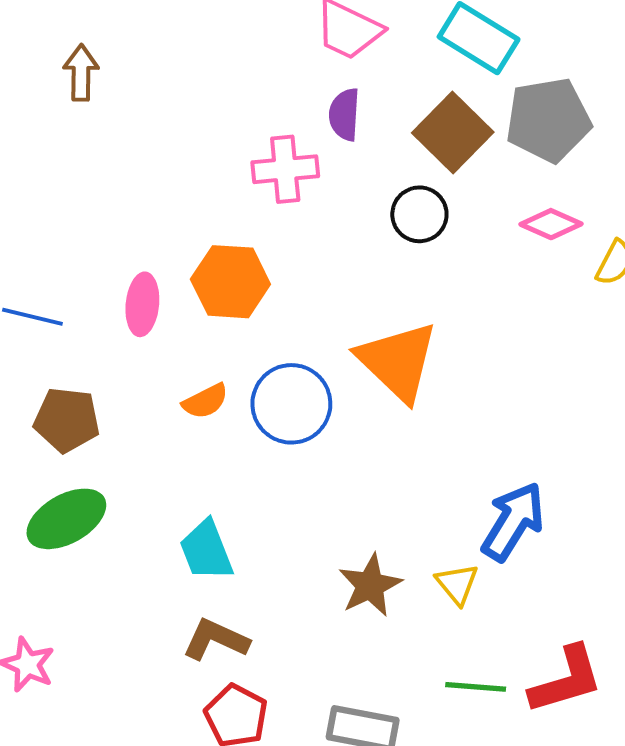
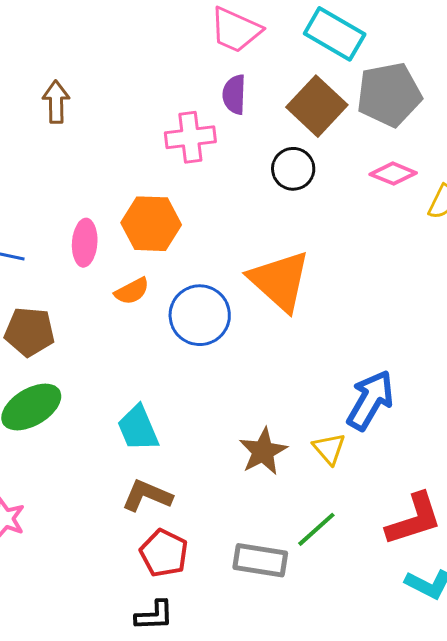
brown arrow: (81, 73) -> (56, 102), moved
orange semicircle: (205, 401) -> (132, 291), moved
green line: (476, 687) -> (316, 529), moved, turned -45

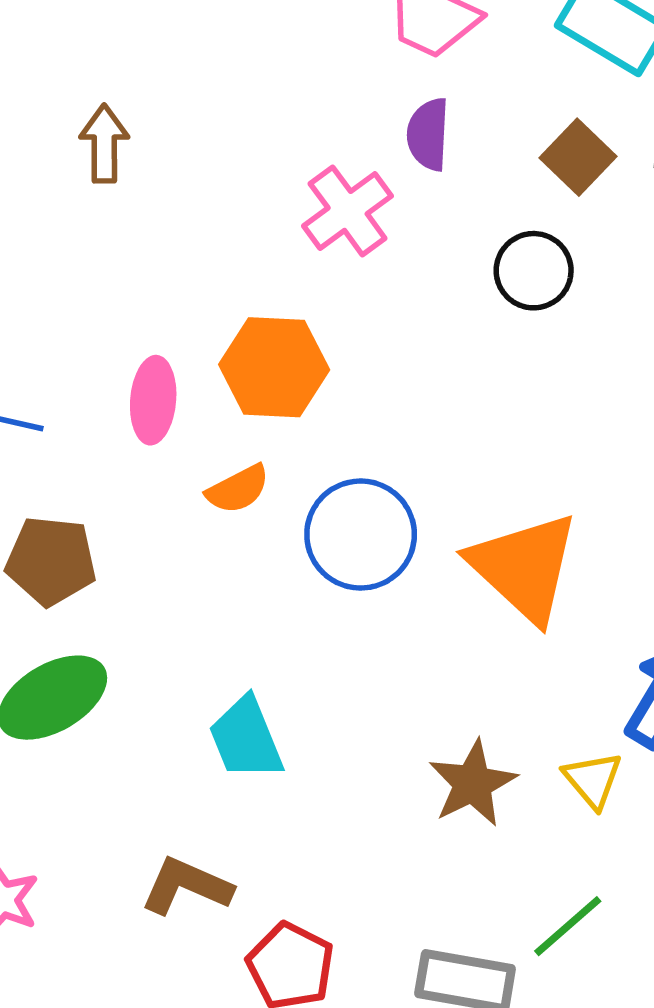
brown square: (317, 106) -> (578, 157), size x0.7
pink cross: (190, 137) -> (348, 211), turned -30
orange triangle: (280, 281) -> (524, 567), moved
brown L-shape: (147, 496) -> (186, 886), moved

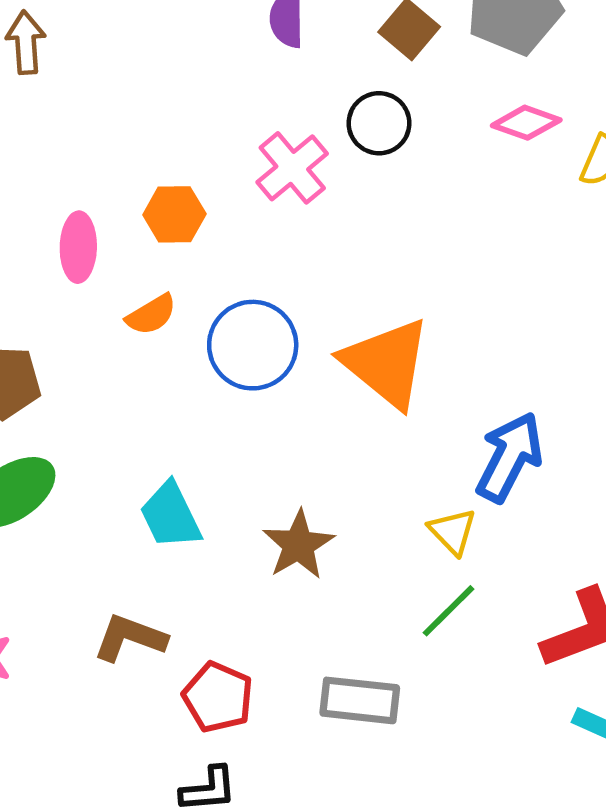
pink cross: (348, 211) -> (292, 168), moved
orange hexagon: (274, 367) -> (174, 214), size x0.7
brown star: (473, 783) -> (298, 545), moved
green line: (568, 926) -> (449, 611), moved

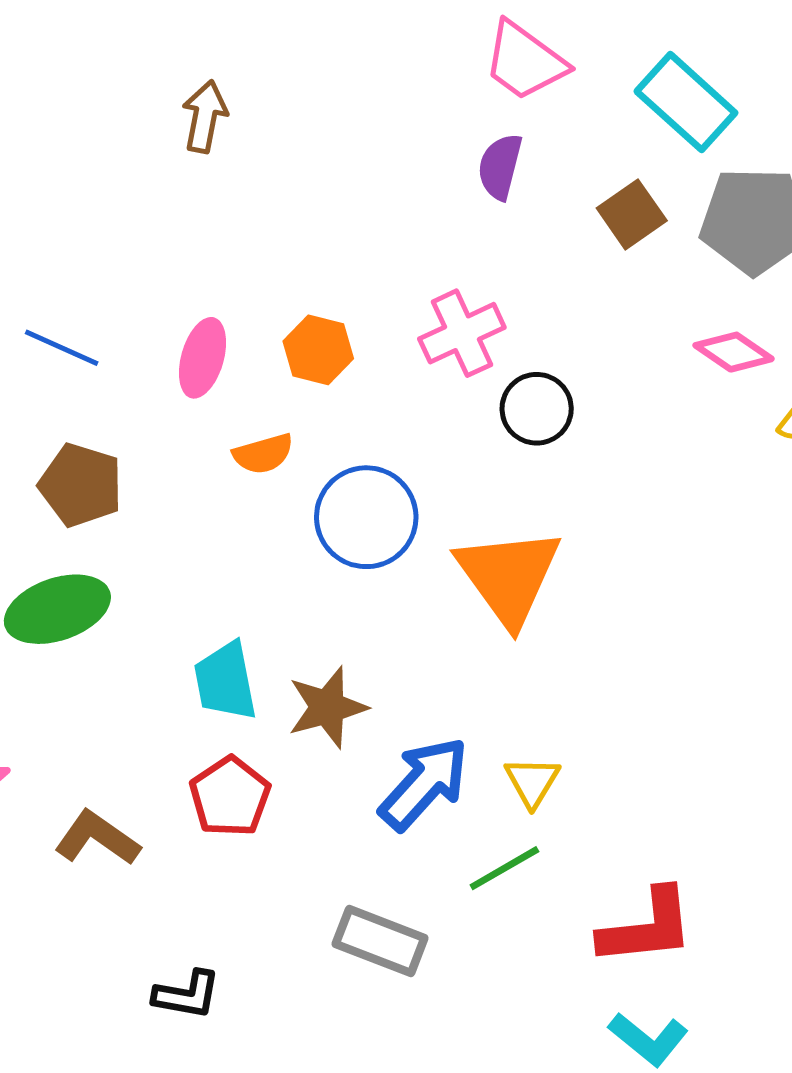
black circle: (379, 123) -> (537, 409), moved
blue arrow: (510, 457) -> (424, 784), moved
brown star: (298, 545) -> (327, 707), moved
brown L-shape: (130, 638) -> (97, 838), moved
red pentagon: (218, 697) -> (230, 797), moved

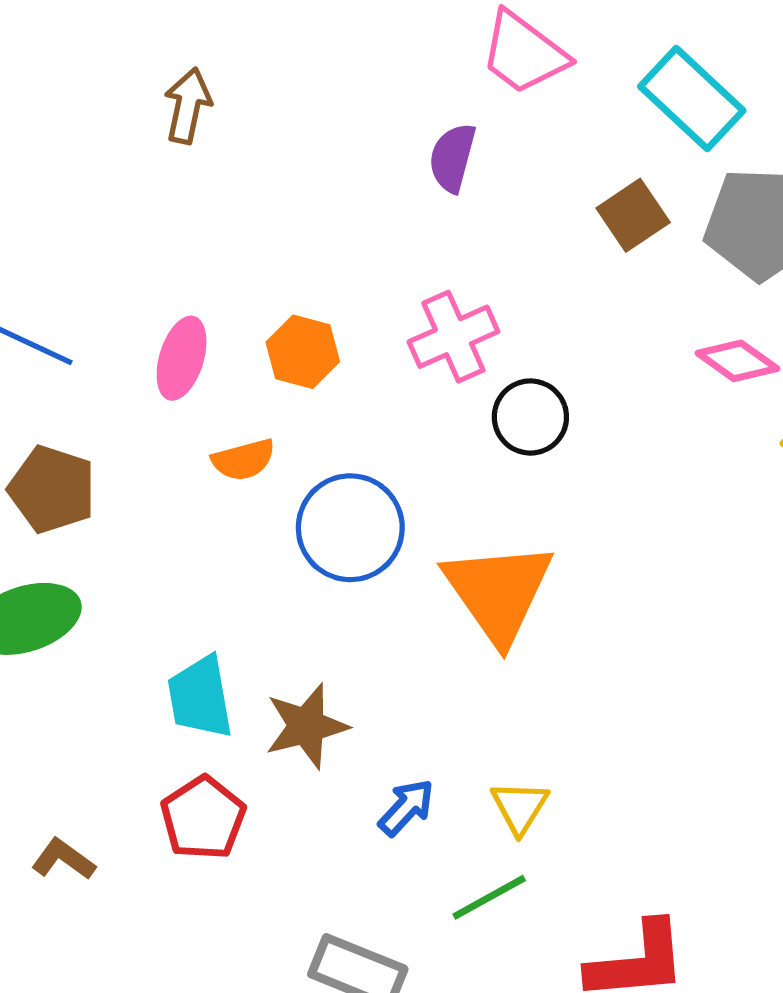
purple semicircle: (500, 167) -> (452, 158), moved
blue arrow: (424, 784) -> (406, 807), size x0.6
brown L-shape: (97, 838) -> (63, 859), size x0.7

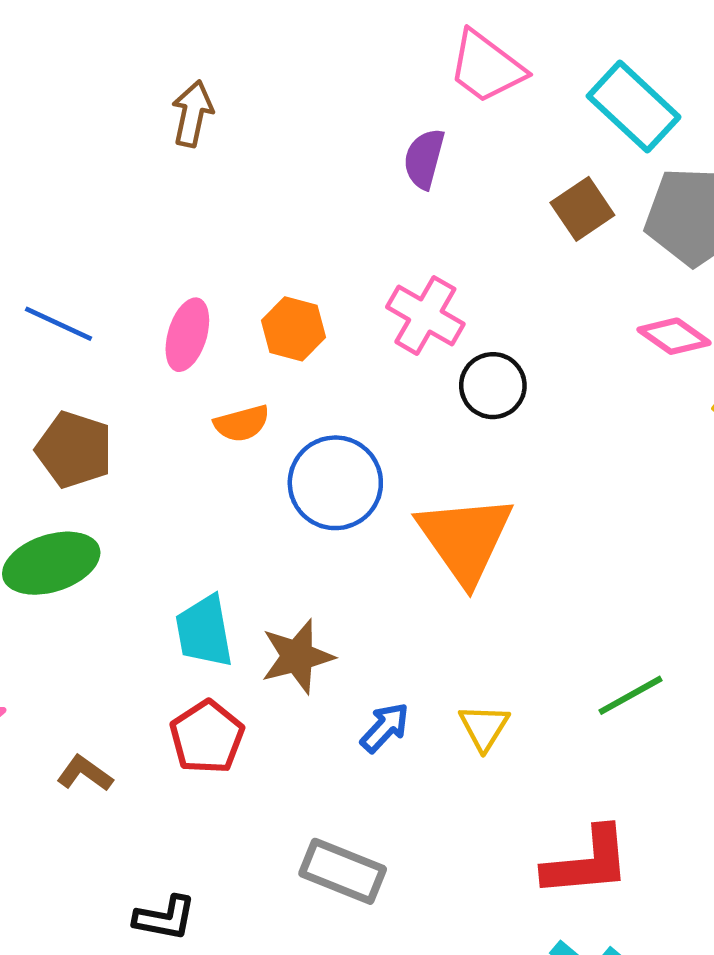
pink cross: (453, 337) -> (425, 315), turned -36
green line: (489, 897) -> (631, 695), moved

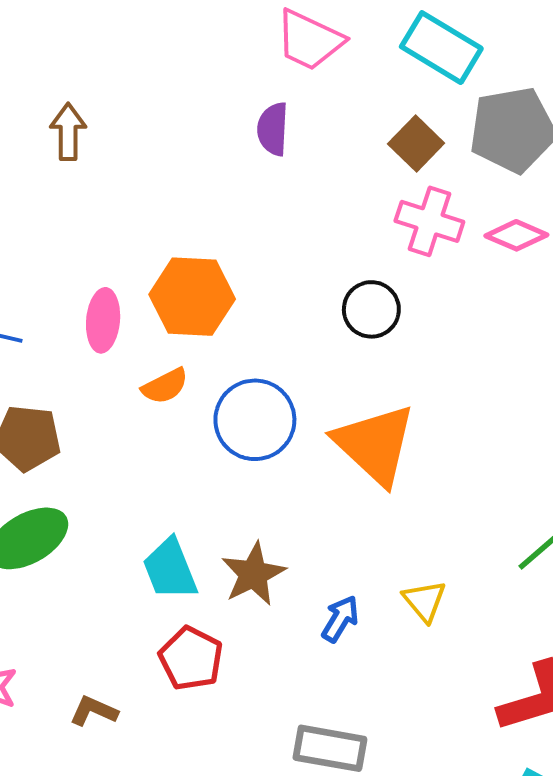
pink cross: (425, 315) -> (429, 221), moved
orange hexagon: (294, 329) -> (192, 297), size x1.5

